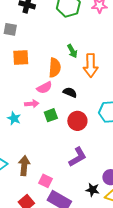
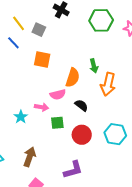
brown arrow: (24, 166) -> (30, 157), moved

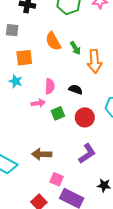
orange semicircle: (73, 78) -> (53, 41), moved, turned 150
pink semicircle: (58, 94) -> (50, 86), turned -56
cyan star: (21, 117) -> (16, 81), moved
brown arrow: (30, 157) -> (42, 154), turned -90

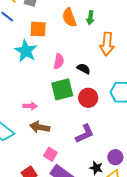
green arrow: (75, 48) -> (90, 18), moved, turned 32
cyan star: (16, 81) -> (26, 51), size x1.6
pink arrow: (38, 103) -> (30, 106), moved
green square: (58, 113) -> (62, 89), size x1.6

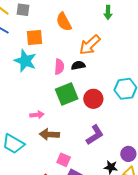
green arrow: (90, 18) -> (108, 12), moved
orange arrow: (107, 44) -> (90, 45), moved, turned 50
black semicircle: (84, 69) -> (78, 65), moved, turned -32

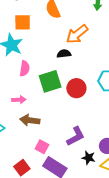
pink semicircle: (59, 67) -> (25, 68), moved
purple L-shape: (95, 135) -> (76, 136), moved

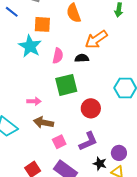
pink semicircle: (25, 68) -> (58, 56), moved
red circle: (76, 88) -> (91, 108), moved
pink square: (42, 147) -> (59, 142), moved, turned 32

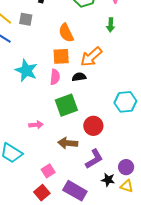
orange square: (42, 24) -> (61, 56), moved
brown arrow: (44, 122) -> (68, 143), moved
pink square: (59, 142) -> (48, 171), moved

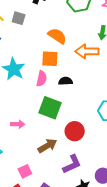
orange semicircle: (66, 33) -> (57, 36), turned 144
orange arrow: (91, 57) -> (87, 51), moved, turned 35
green square: (66, 105) -> (50, 108), turned 35
brown arrow: (68, 143) -> (47, 146), turned 138

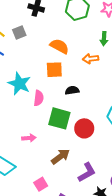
gray square: (19, 18) -> (19, 32), turned -32
orange arrow: (87, 51) -> (91, 59), size x0.7
pink semicircle: (42, 79) -> (39, 98), moved
red circle: (75, 131) -> (84, 128), moved

